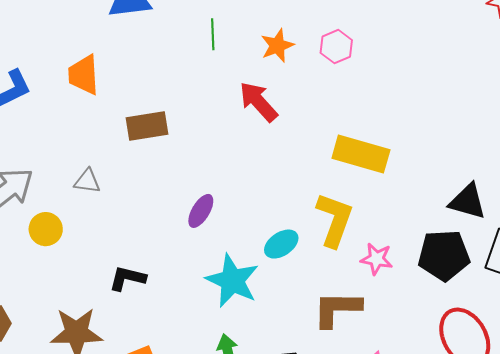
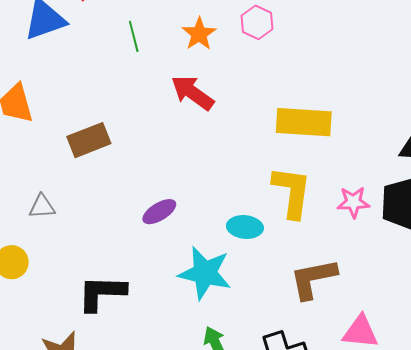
purple ellipse: (201, 211) -> (159, 212), turned 40
cyan ellipse: (281, 244) -> (245, 227), turned 52
pink star: (377, 259) -> (353, 202), moved
black L-shape: (127, 278) -> (102, 293), size x1.4

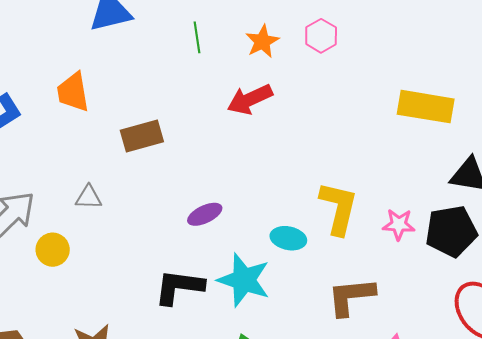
red arrow: (193, 93) -> (250, 99), turned -66
yellow rectangle: (304, 122) -> (426, 107), moved
black L-shape: (102, 293) -> (179, 287), moved

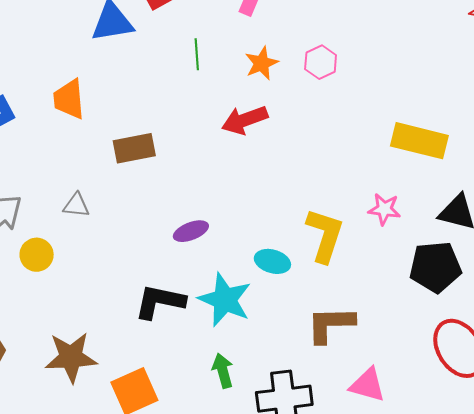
pink star: (399, 224) -> (384, 209), moved

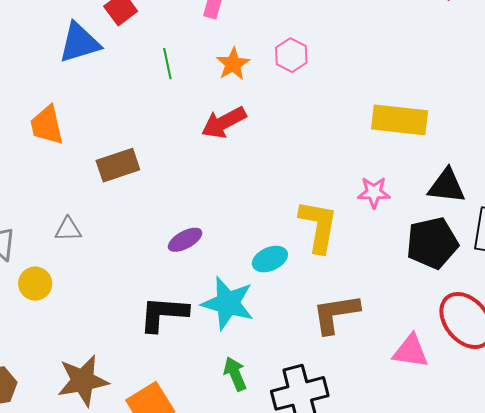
cyan ellipse: (272, 261) -> (270, 259), turned -32
pink triangle: (368, 385) -> (411, 351), moved

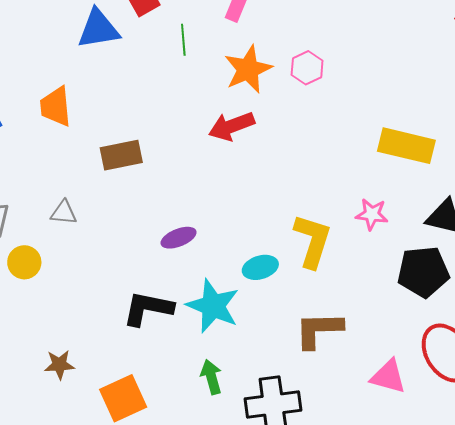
green line: (167, 64) -> (183, 40), moved
orange star: (233, 64) -> (248, 69), size x1.4
brown star: (83, 381) -> (59, 365), size x0.6

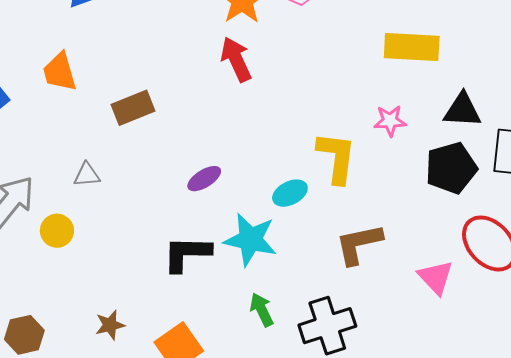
red arrow: (232, 126) -> (236, 59), turned 96
pink triangle: (388, 376) -> (436, 277), turned 42

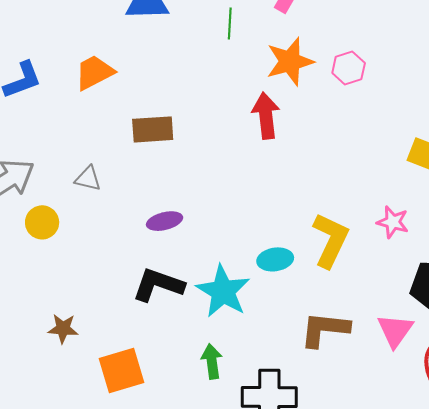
orange trapezoid: (60, 72) -> (94, 72), turned 60
purple ellipse: (204, 179) -> (165, 221), moved
pink triangle: (436, 277) -> (395, 331), moved

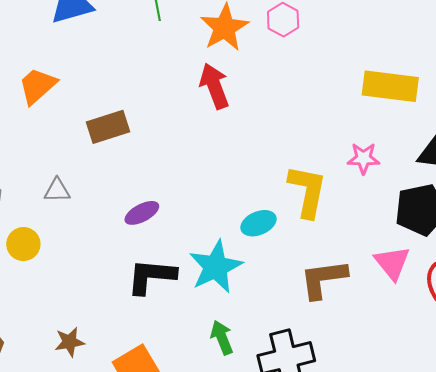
cyan star: (223, 291) -> (216, 267), turned 30

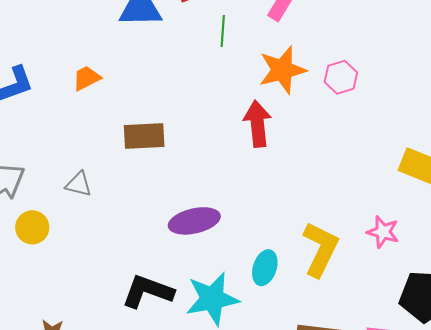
orange trapezoid: (37, 86) -> (87, 78), size x0.7
purple ellipse: (142, 213) -> (194, 221), moved, size x1.4
cyan ellipse: (258, 223) -> (265, 268), turned -64

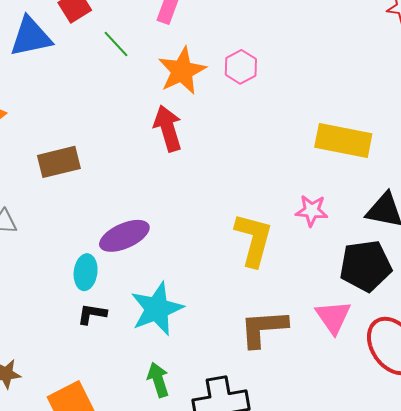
green line: (223, 31) -> (116, 44), turned -36
cyan ellipse: (265, 268) -> (86, 272), moved
black L-shape: (148, 291) -> (92, 314), size x0.6

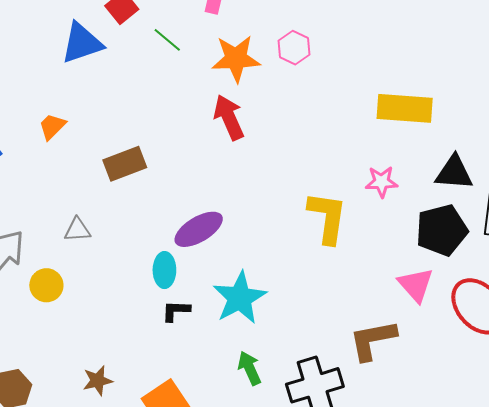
orange star: (182, 71) -> (236, 59), turned 30
brown L-shape: (264, 328) -> (373, 340), moved

